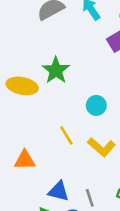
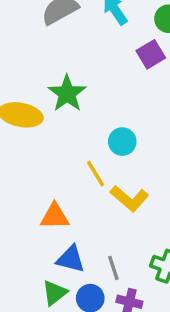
yellow line: (66, 135) -> (96, 174), moved
orange triangle: (25, 160) -> (55, 216), moved

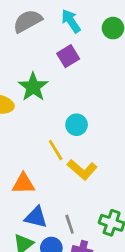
purple square: (151, 54) -> (68, 56), moved

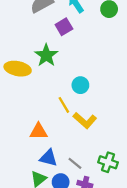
purple square: (68, 56) -> (64, 27), moved
gray line: (70, 224) -> (75, 163), turned -32

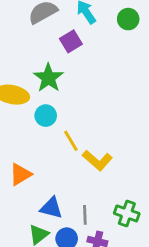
cyan circle: (80, 85) -> (46, 116), moved
orange triangle: (39, 131) -> (20, 174), moved, turned -30
gray line: (75, 163) -> (85, 215), turned 48

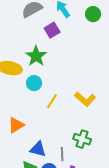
yellow line: (71, 141) -> (52, 101), turned 63
yellow L-shape: (97, 160) -> (85, 99), moved
green cross: (127, 213) -> (82, 139), moved

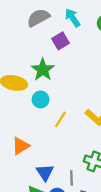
blue triangle: (38, 149) -> (45, 172), turned 42

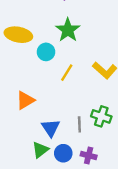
green star: (43, 70) -> (68, 30), moved
gray line: (71, 178) -> (79, 124), moved

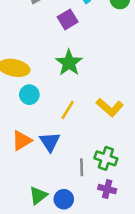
cyan circle: (46, 52) -> (29, 95), moved
blue triangle: (51, 128) -> (50, 142), moved
purple cross: (89, 156) -> (107, 189), moved

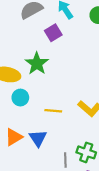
green star: (69, 63) -> (37, 63), moved
yellow line: (68, 110) -> (53, 111), turned 63

